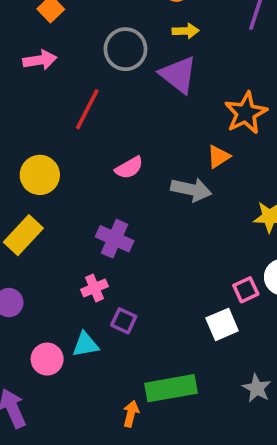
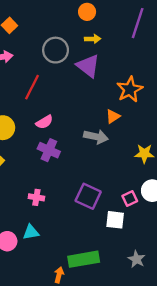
pink semicircle: (129, 168) -> (44, 122), moved
purple cross: (115, 239) -> (49, 150), moved
pink cross: (94, 288) -> (36, 197), turned 32
purple square: (124, 321) -> (88, 196), moved, size x1.6
white square: (222, 324) -> (115, 220), turned 30

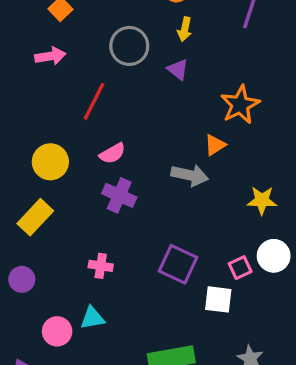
yellow arrow: (93, 39) -> (185, 29), turned 104
purple triangle: (88, 66) -> (178, 69), size x0.6

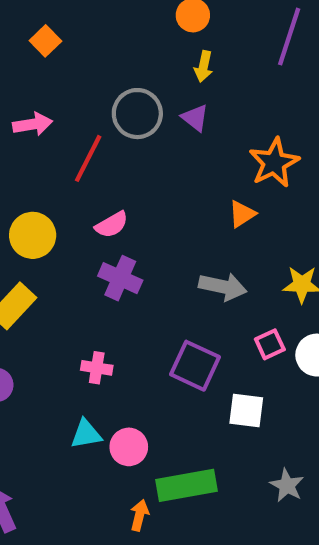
gray circle: (129, 46) -> (137, 114), moved
pink arrow: (50, 56) -> (33, 124), moved
gray arrow: (190, 175) -> (223, 287), moved
pink square: (240, 268) -> (270, 344), moved
pink circle: (57, 331) -> (129, 447), moved

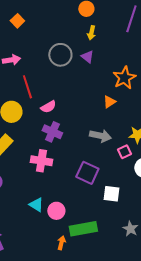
red line: (88, 158) -> (27, 87), moved, turned -45
pink square: (270, 344) -> (124, 152), moved
pink cross: (97, 368) -> (41, 161), moved, size x1.5
cyan triangle: (86, 434) -> (36, 205), turned 42

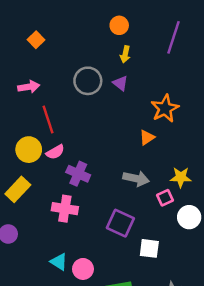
pink semicircle: (48, 107) -> (55, 152), moved

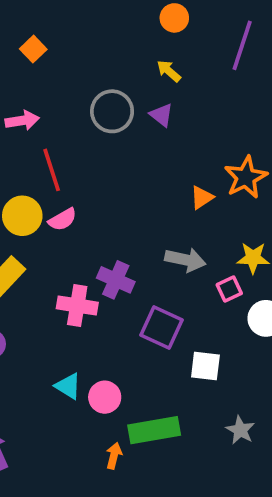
orange circle: (119, 25) -> (174, 18), moved
yellow arrow: (125, 54) -> (169, 71), turned 119
orange star: (165, 109) -> (246, 177), moved
purple cross: (78, 174) -> (116, 280), moved

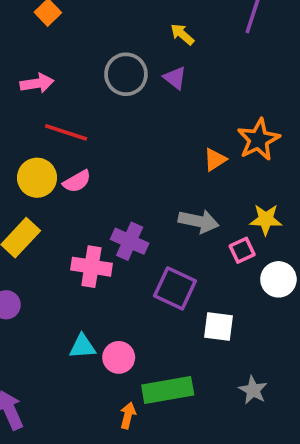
red line: (52, 170) -> (66, 132), turned -54
cyan triangle: (68, 386) -> (82, 347), turned -36

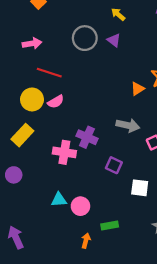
purple square: (175, 288) -> (114, 165), size x0.7
green rectangle: (168, 390) -> (110, 226), size x0.6

